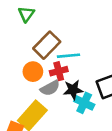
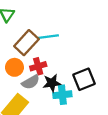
cyan line: (69, 56) -> (48, 37), moved
cyan cross: (84, 103) -> (62, 95), turned -30

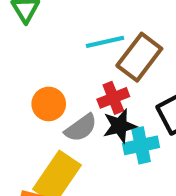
brown rectangle: (26, 43) -> (139, 57), moved
red cross: (38, 66) -> (113, 98), moved

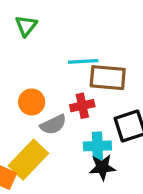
brown rectangle: (139, 57) -> (108, 78), turned 48
black star: (120, 126) -> (102, 167), moved

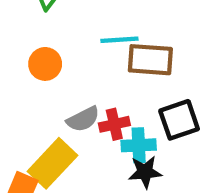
orange circle: (32, 102) -> (45, 64), moved
red cross: (82, 106) -> (114, 124), moved

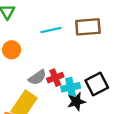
brown rectangle: (150, 60) -> (88, 27), moved
black square: (179, 120) -> (97, 84), moved

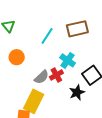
cyan line: (51, 30) -> (47, 36), turned -36
cyan cross: (71, 87) -> (68, 60), moved, turned -35

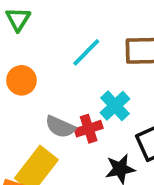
gray semicircle: (42, 77) -> (60, 127), turned 56

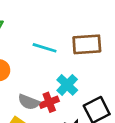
cyan line: (86, 52) -> (45, 48), turned 65

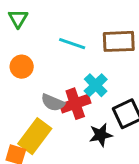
red cross: (49, 102) -> (75, 104), size x1.4

